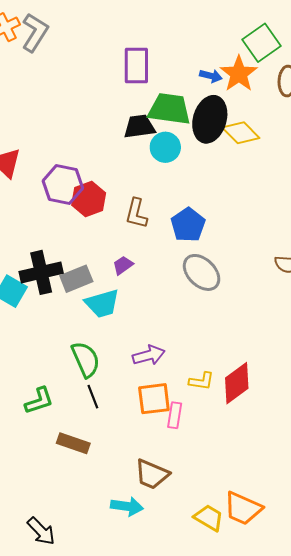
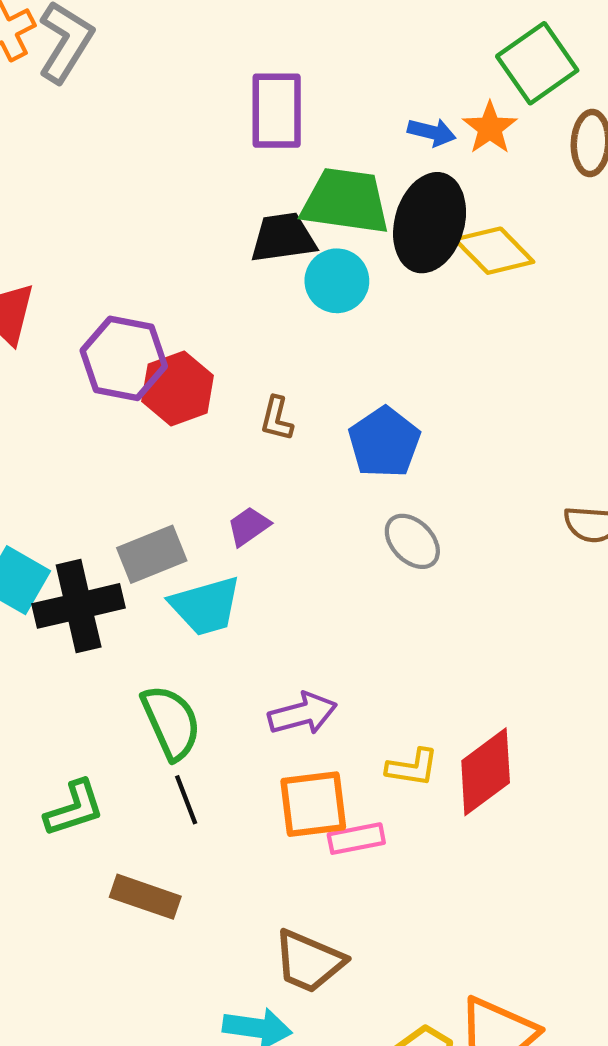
orange star: (239, 74) -> (490, 128), size x0.7
brown L-shape: (136, 213) -> (277, 419), size x0.7
black cross: (41, 272) -> (79, 606), moved
gray ellipse: (202, 272) -> (412, 541), size x0.7
pink rectangle: (175, 415) -> (356, 839), turned 70

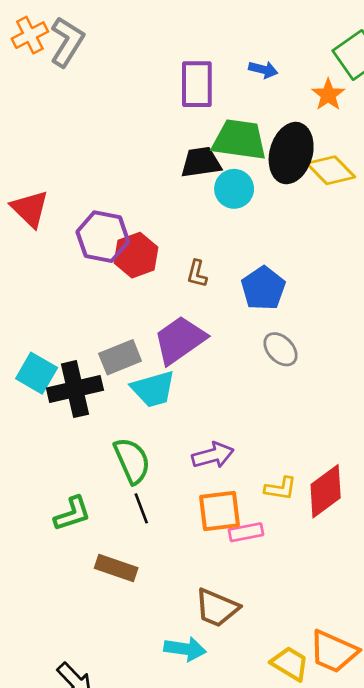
blue arrow: (432, 132) -> (263, 70), moved
purple trapezoid: (249, 526) -> (180, 340), size x2.0

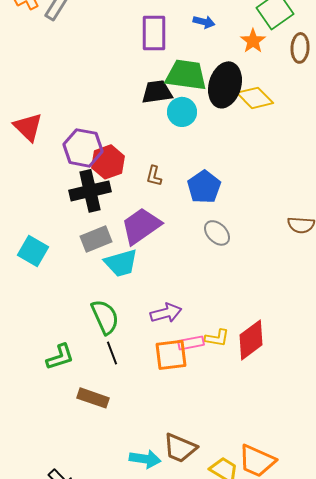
black cross: (75, 389) -> (90, 191), moved
pink rectangle: (246, 532) -> (191, 343), moved
brown trapezoid: (217, 608) -> (180, 448), moved

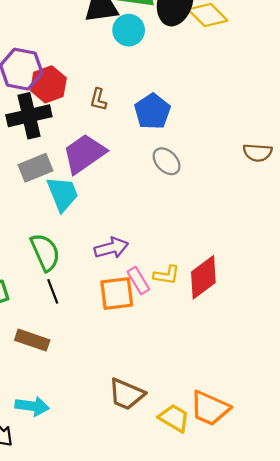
cyan trapezoid: (121, 263) -> (63, 194), turned -96
pink rectangle: (191, 343) -> (138, 280), turned 70
cyan arrow: (145, 459) -> (32, 406), moved

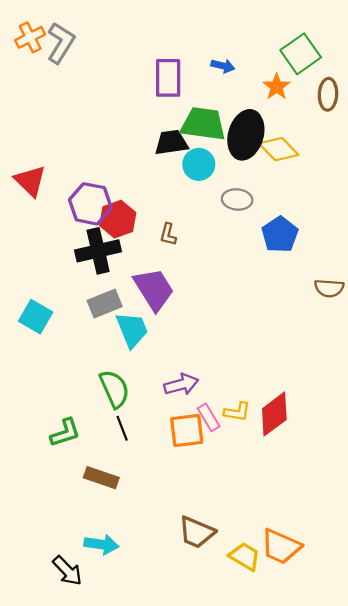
blue pentagon: (152, 111) -> (280, 234), moved
purple trapezoid: (84, 154) -> (154, 289), turned 93
gray ellipse: (167, 161) -> (237, 199), moved, turned -40

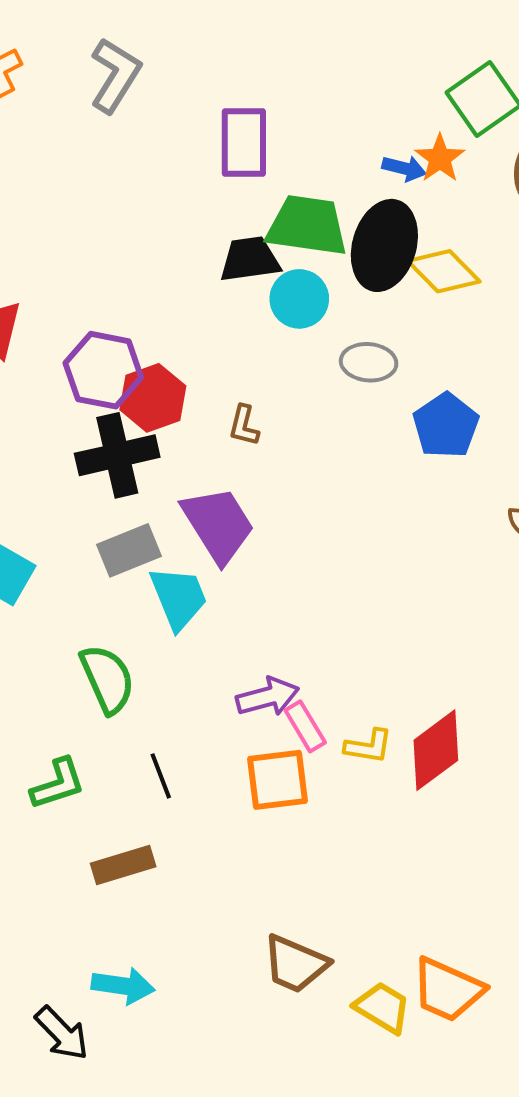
gray L-shape: (61, 43) -> (115, 75), moved
blue arrow: (223, 66) -> (404, 168), moved
green semicircle: (114, 389) -> (107, 679), moved
pink rectangle: (209, 417) -> (305, 726), moved
brown rectangle: (101, 478) -> (123, 865), turned -36

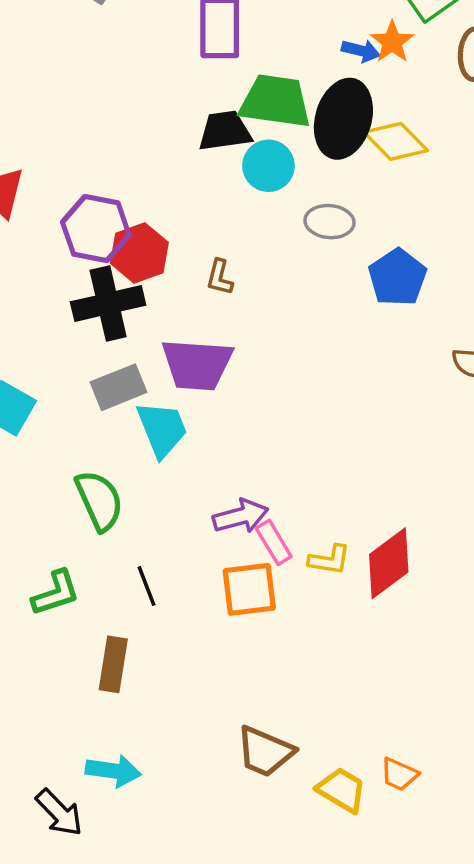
purple trapezoid: (218, 525) -> (197, 365), turned 126
brown rectangle: (123, 865) -> (113, 664), turned -64
orange trapezoid: (448, 990) -> (399, 774), size x0.6

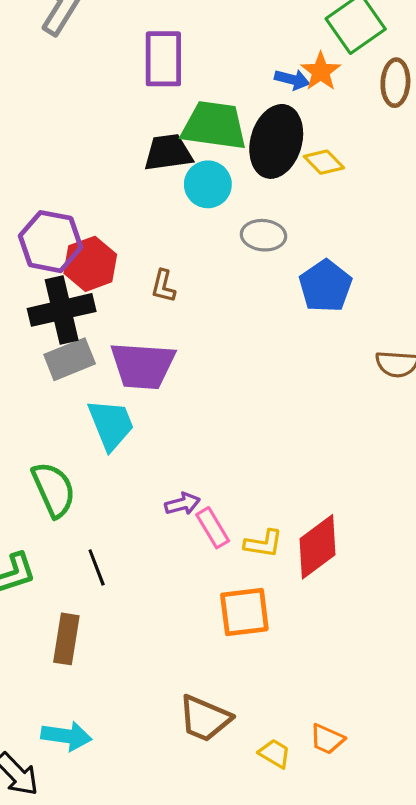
yellow diamond: (396, 141) -> (324, 162), size x0.7
gray rectangle: (119, 387) -> (70, 359), moved
purple arrow: (241, 516) -> (182, 504), size x0.7
orange square: (249, 589) -> (244, 612), moved
yellow trapezoid: (342, 790) -> (275, 753), size x0.7

